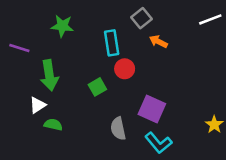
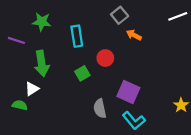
green star: (62, 26) -> (42, 22), moved
cyan rectangle: (112, 43) -> (77, 36), moved
green semicircle: (53, 125) -> (20, 105), moved

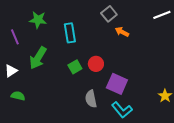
purple line: (16, 40) -> (15, 37), turned 49
red circle: (105, 58) -> (96, 64), moved
green arrow: (42, 64) -> (38, 58), turned 40
white triangle: (32, 89) -> (11, 71), moved

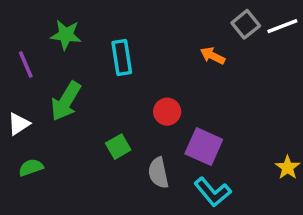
gray square: (109, 14) -> (246, 24), moved
green square: (75, 67) -> (118, 147), moved
green semicircle: (18, 96) -> (31, 167), turned -32

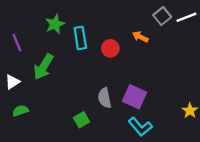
green star: (66, 35) -> (55, 24), moved, turned -30
red circle: (167, 112) -> (110, 48), moved
green square: (118, 147) -> (81, 120), moved
gray semicircle: (158, 173) -> (105, 98), moved

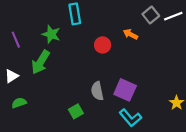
green star: (55, 24) -> (51, 34), moved, turned -30
cyan rectangle: (80, 38) -> (75, 14), moved

